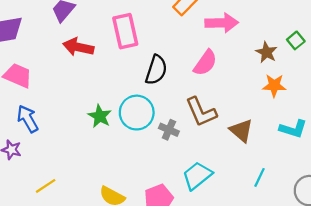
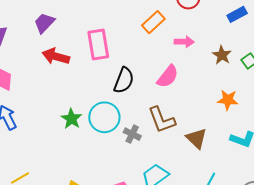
pink arrow: (222, 23) -> (184, 42), size x0.7
brown star: (266, 52) -> (222, 55), moved

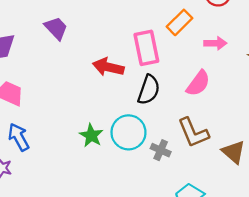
purple trapezoid: (44, 23) -> (56, 28), turned 95
pink rectangle: (98, 44) -> (146, 48), moved
red arrow: (56, 56) -> (108, 67), moved

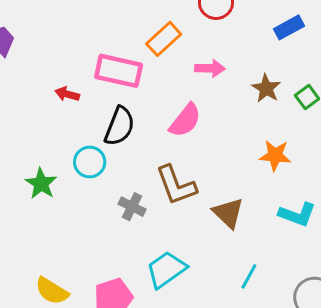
pink rectangle: (146, 48) -> (119, 71), turned -68
red arrow: (108, 67) -> (67, 94), size x0.6
cyan circle: (128, 132) -> (90, 162), moved, size x0.7

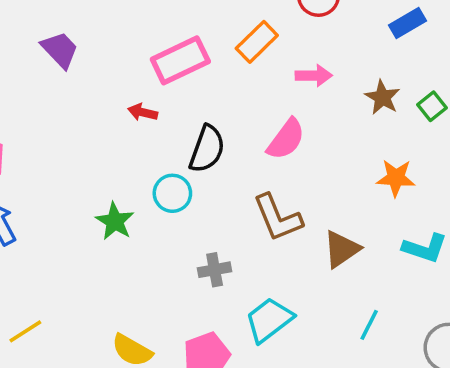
pink rectangle: (119, 71) -> (180, 60), moved, turned -36
gray cross: (132, 207) -> (215, 270), moved, turned -35
brown triangle: (228, 213) -> (342, 249), turned 44

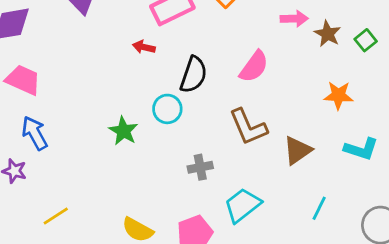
pink arrow: (314, 76) -> (294, 19), moved

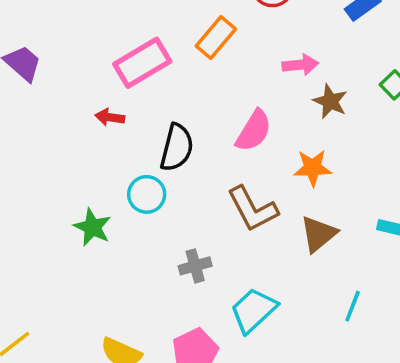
brown star: (328, 34) -> (330, 101), moved
orange star: (339, 95) -> (313, 168), moved

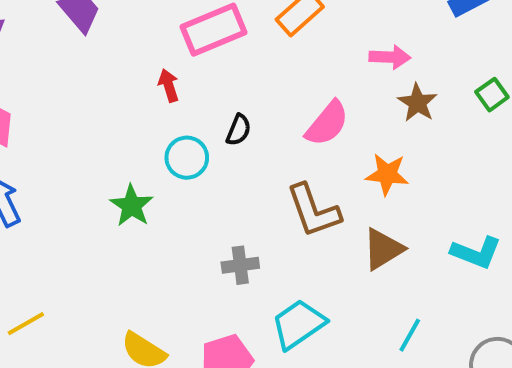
red arrow: (110, 117) -> (169, 85), turned 56
black semicircle: (177, 148) -> (239, 130), size x0.6
cyan circle: (147, 194) -> (187, 158), moved

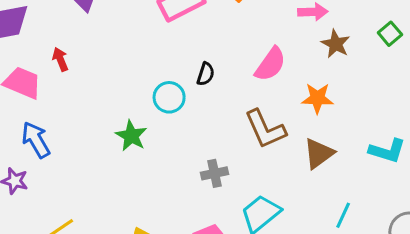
red arrow: (169, 85) -> (60, 59), moved

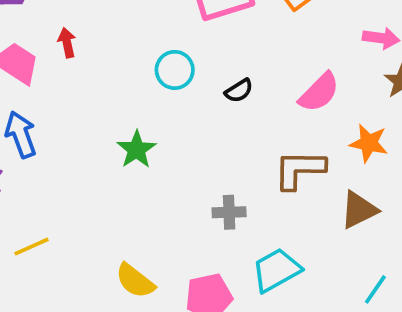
black semicircle: (206, 74) -> (239, 91), turned 30
cyan circle: (169, 97) -> (175, 70), moved
brown L-shape: (265, 129) -> (299, 169), turned 105

